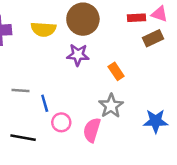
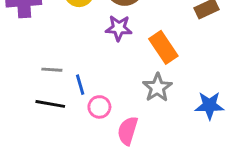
orange rectangle: (116, 71) -> (163, 47), size x1.5
pink semicircle: (92, 130) -> (128, 131), moved
black line: (23, 138) -> (50, 104), moved

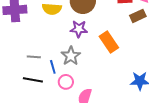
gray star: (157, 88) -> (71, 56), moved

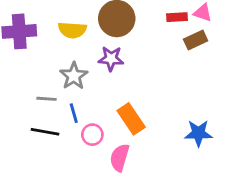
orange rectangle: (109, 42) -> (131, 119), moved
gray star: (71, 56) -> (74, 76), moved

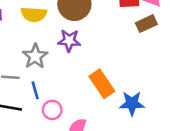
orange rectangle: (131, 119) -> (102, 84), moved
blue star: (198, 133) -> (132, 103), moved

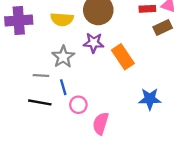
orange rectangle: (102, 84) -> (123, 57), moved

